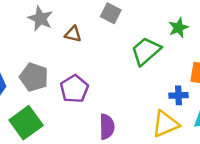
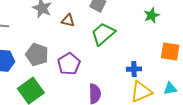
green trapezoid: (146, 51) -> (103, 34), moved
blue cross: (178, 95) -> (134, 69), moved

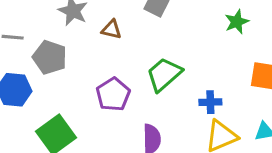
green trapezoid: (103, 34) -> (164, 74), moved
gray pentagon: (37, 55) -> (50, 57), moved

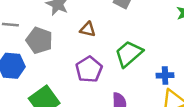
brown triangle: (112, 29) -> (88, 29), moved

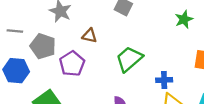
purple pentagon: (89, 69) -> (72, 64), moved

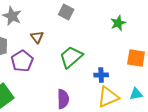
brown triangle: (90, 36) -> (37, 37), turned 40

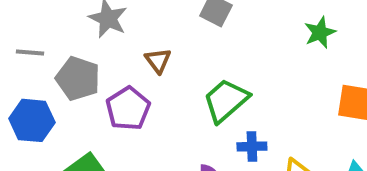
blue cross: (101, 75) -> (252, 146), moved

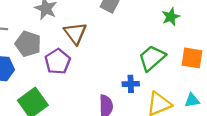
brown triangle: (158, 61) -> (75, 33), size x1.5
green trapezoid: (226, 100) -> (152, 58), moved

